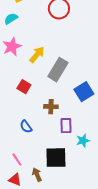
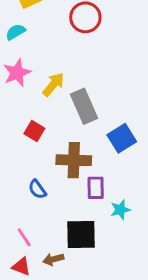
gray rectangle: (58, 70) -> (84, 106), turned -55
brown cross: (51, 107) -> (74, 160), size x1.6
brown arrow: (37, 175) -> (53, 259), turned -80

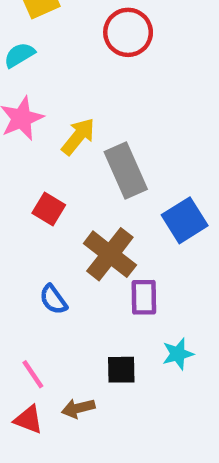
brown cross: (74, 160) -> (110, 254), turned 36
cyan star: (120, 210) -> (178, 354), moved
black square: (81, 234) -> (121, 370), size x0.6

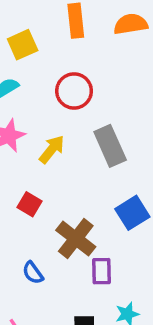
red circle: (128, 32) -> (74, 91), moved
gray rectangle: (126, 170) -> (110, 146), moved

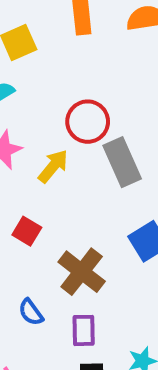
red circle: (74, 91) -> (88, 122), moved
purple rectangle: (101, 271) -> (84, 330), moved

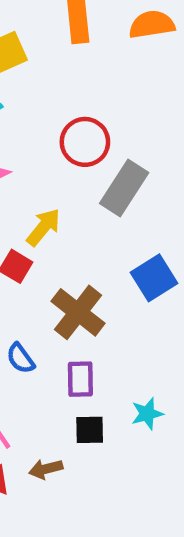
gray rectangle: (122, 162) -> (124, 188), turned 57
yellow arrow: (53, 166) -> (44, 227), moved

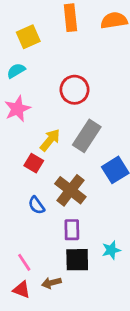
gray rectangle: (124, 188) -> (87, 136), moved
blue semicircle: (20, 358) -> (36, 205), moved
black square: (90, 430) -> (77, 260), size x1.4

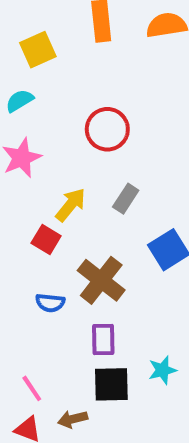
gray rectangle: (87, 136) -> (126, 199), size x0.6
blue semicircle: (36, 205) -> (50, 303), turned -48

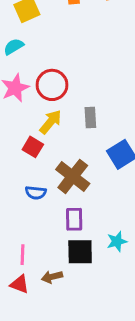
red circle: (107, 129) -> (52, 85), moved
gray rectangle: (126, 199) -> (90, 117), turned -36
pink line: (32, 388) -> (22, 255), turned 36

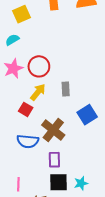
blue semicircle: (36, 193) -> (28, 141), size x1.5
cyan star: (117, 241) -> (81, 183), moved

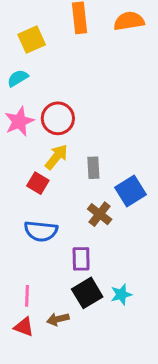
gray rectangle: (66, 89) -> (93, 168), moved
brown cross: (53, 130) -> (100, 214), moved, size x0.7
black square: (58, 182) -> (87, 293), turned -30

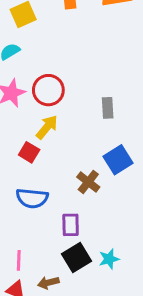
gray rectangle: (93, 168) -> (108, 108), moved

